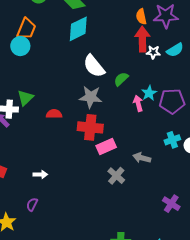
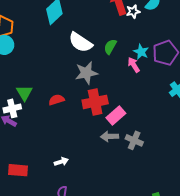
gray arrow: (142, 158) -> (110, 136), moved

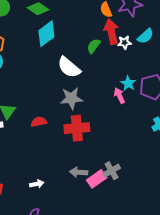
green semicircle: (110, 47) -> (94, 46), moved
pink rectangle: (116, 115) -> (97, 179), moved
gray arrow: (110, 136) -> (79, 172), moved
gray cross: (134, 140) -> (112, 171), turned 30

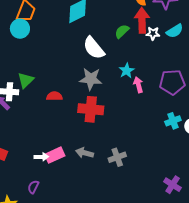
cyan star: (128, 83) -> (127, 71), moved
pink rectangle: (97, 179) -> (55, 155), moved

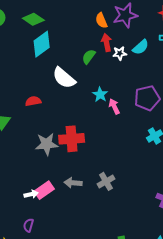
red arrow: (142, 20) -> (107, 42), size x0.7
gray star: (91, 79) -> (47, 144), moved
red semicircle: (54, 96) -> (33, 101), moved

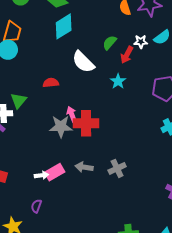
red arrow: (107, 42) -> (127, 55), moved, turned -144
pink arrow: (114, 106) -> (72, 114), moved

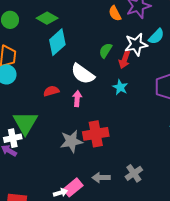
white star: (141, 42) -> (136, 44), size x1.6
red semicircle: (51, 83) -> (51, 91), moved
green triangle: (18, 101) -> (25, 123), size x1.5
pink arrow: (72, 114) -> (77, 99), moved, turned 35

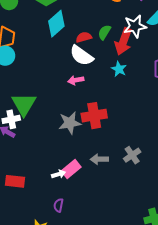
red arrow: (125, 60) -> (123, 41), size x1.5
red semicircle: (51, 91) -> (84, 37), moved
pink arrow: (77, 99) -> (76, 80), turned -105

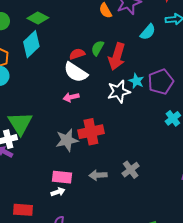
cyan diamond: (56, 24) -> (31, 44), moved
white star: (135, 26) -> (119, 92), moved
cyan star: (119, 69) -> (136, 81), moved
pink rectangle: (71, 169) -> (62, 177), moved, turned 48
red rectangle: (15, 181) -> (23, 210), moved

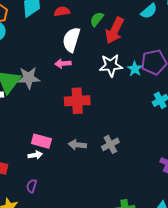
red semicircle: (77, 54) -> (62, 11), moved
white semicircle: (76, 72) -> (71, 40), turned 65
cyan star: (136, 81) -> (135, 69), moved
gray star: (67, 140) -> (29, 78), moved

